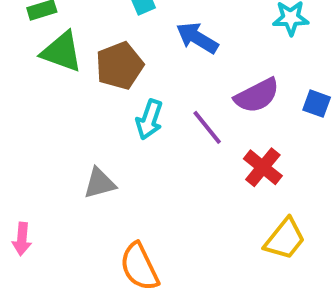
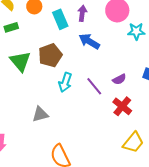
green triangle: (62, 52) -> (20, 61), moved, turned 30
purple semicircle: (257, 96) -> (119, 79), moved, size x0.6

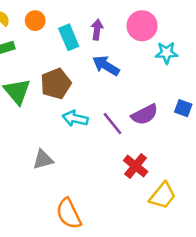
purple semicircle: (119, 79) -> (145, 115), size x1.5
cyan arrow: (65, 82) -> (75, 118), turned 84
red cross: (122, 106) -> (136, 166), moved

